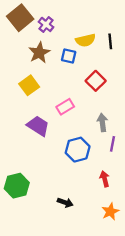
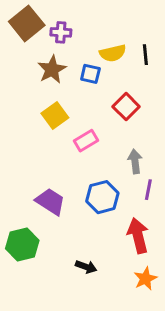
purple cross: (46, 24) -> (61, 32), turned -35
yellow square: (29, 85) -> (55, 115), moved
purple trapezoid: (38, 126) -> (50, 201), moved
red arrow: (105, 179) -> (138, 236), size x1.6

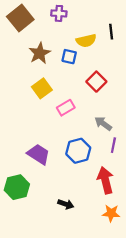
purple cross: (61, 32) -> (59, 13), moved
black line: (145, 55) -> (111, 32), moved
gray arrow: (135, 161) -> (103, 124), turned -48
orange star: (145, 279) -> (111, 213), turned 30

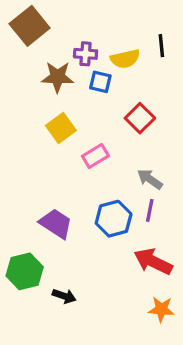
purple cross: (59, 13) -> (86, 54), moved
brown star: (40, 53) -> (58, 77), turned 30
purple line: (113, 145) -> (150, 210), moved
red arrow: (105, 180) -> (153, 261), turned -50
black arrow: (66, 204) -> (64, 296), moved

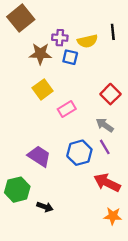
red square: (140, 118) -> (110, 94), moved
purple line: (150, 210) -> (105, 147), turned -42

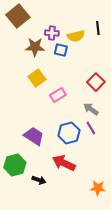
red arrow: (107, 183) -> (64, 163), moved

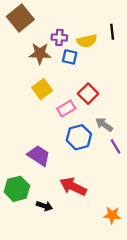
red square: (96, 82) -> (88, 94), moved
purple line: (91, 128) -> (116, 146), moved
blue hexagon: (69, 133) -> (79, 137), moved

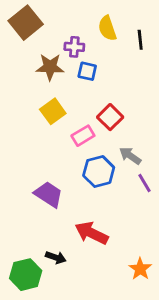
yellow semicircle: (87, 41) -> (107, 28), moved, turned 84
green hexagon: (17, 189) -> (26, 275), moved
orange star: (112, 215) -> (140, 269), turned 30

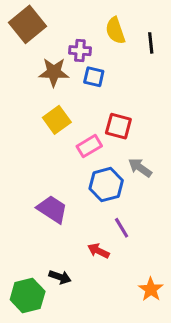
red square: (110, 117) -> (118, 126), turned -30
purple line: (144, 183) -> (122, 228), moved
red arrow: (92, 233) -> (98, 251), size x0.6

